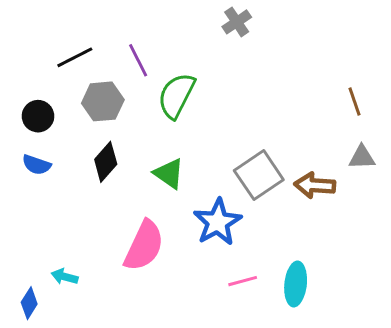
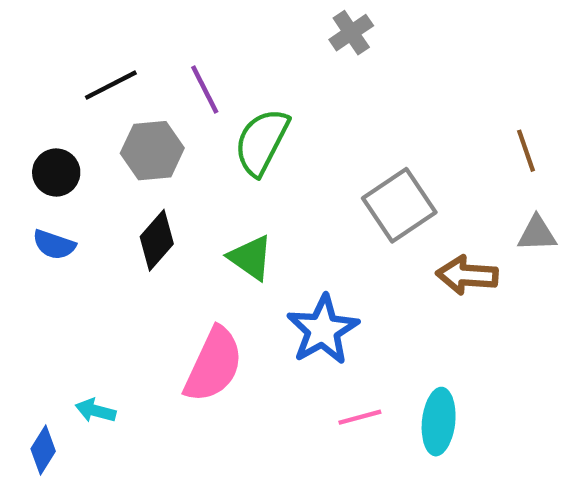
gray square: (259, 175) -> (399, 205), moved

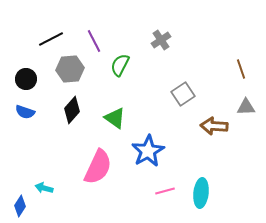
gray cross: (351, 33) -> (161, 40), moved
green semicircle: (262, 142) -> (120, 65), size x0.7
gray square: (399, 205) -> (183, 94), size x0.7

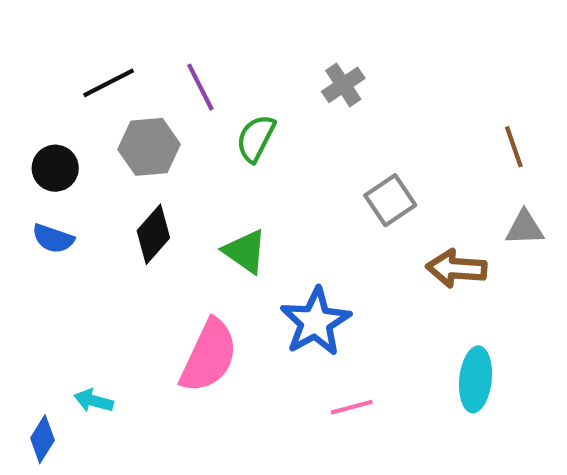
cyan ellipse: (201, 193) -> (476, 379), moved

